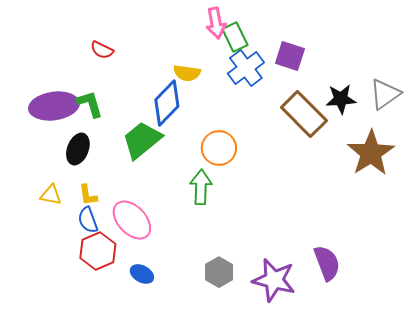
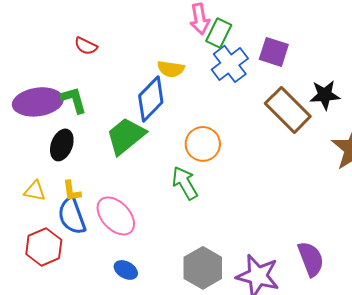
green rectangle: (235, 37) -> (219, 33), turned 52
green arrow: (201, 187) -> (185, 183), turned -32
blue semicircle: (88, 220) -> (72, 216), size x1.4
red hexagon: (98, 251) -> (44, 247), moved
gray hexagon: (219, 272) -> (203, 268), size x1.4

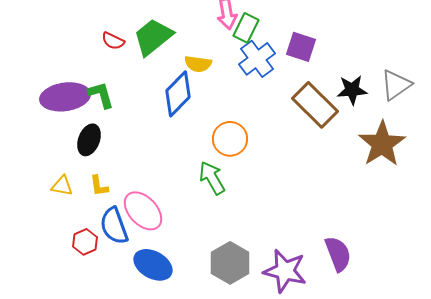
green trapezoid: (126, 136) -> (153, 37), moved
blue semicircle: (72, 216) -> (114, 226), moved
red hexagon: (44, 247) -> (85, 242), moved, size x0.7
blue ellipse: (126, 270) -> (153, 265), size x1.6

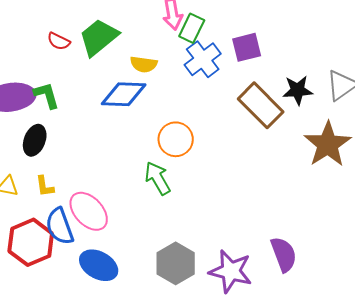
purple square: (301, 47) -> (247, 47), turned -32
blue diamond: (178, 94) -> (124, 94), turned 48
red hexagon: (85, 242) -> (31, 242), size x1.8

